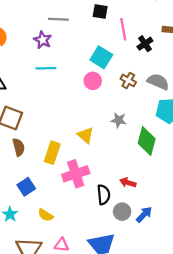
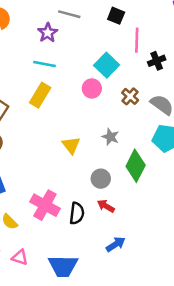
yellow rectangle: (52, 153) -> (40, 95), moved
pink cross: (76, 174) -> (45, 205), moved, turned 35
gray circle: (122, 212) -> (101, 179), moved

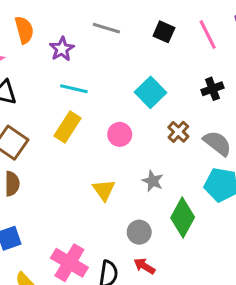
purple star: (48, 33) -> (62, 49), moved
pink line: (137, 40) -> (208, 34), moved, turned -30
pink circle: (92, 88) -> (120, 134), moved

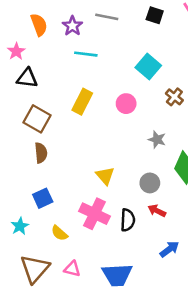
purple star: (62, 49) -> (72, 26), moved
cyan line: (74, 89) -> (86, 54), moved
yellow triangle: (104, 190) -> (105, 176), moved

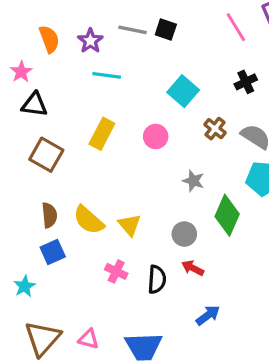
black square: (155, 15) -> (166, 29), moved
brown semicircle: (41, 153) -> (49, 215), moved
pink cross: (95, 214) -> (116, 271), size x0.6
yellow semicircle: (59, 233) -> (89, 220), moved, size x1.5

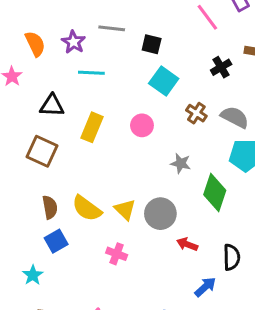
black square: (166, 29) -> (152, 44), moved
black triangle: (34, 105) -> (52, 106), moved
gray circle: (184, 234) -> (160, 214), moved, size x1.4
black semicircle: (157, 279) -> (232, 257), moved

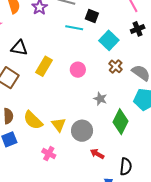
black cross: (221, 67) -> (138, 29), moved
cyan line: (91, 73) -> (74, 28), moved
cyan square: (164, 81) -> (109, 40), moved

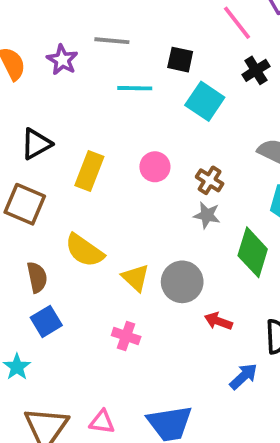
black square: (92, 16) -> (180, 60), moved
black triangle: (19, 48) -> (36, 144), turned -30
brown cross: (116, 66) -> (210, 180), moved
yellow semicircle: (33, 120) -> (84, 250), moved

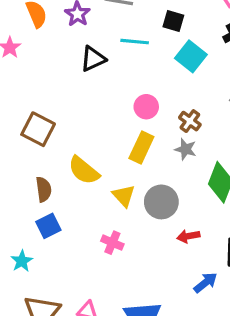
black triangle: (36, 144) -> (93, 59), moved
yellow rectangle: (89, 171) -> (141, 148), moved
red arrow: (218, 321) -> (188, 236), turned -35

